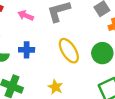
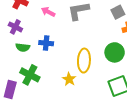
yellow ellipse: (69, 51) -> (84, 61), moved, turned 30

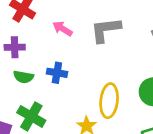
purple cross: (15, 27) -> (15, 47), turned -32

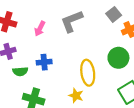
pink arrow: (62, 29) -> (40, 29), turned -80

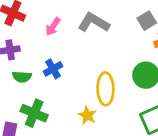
gray L-shape: (72, 21) -> (94, 22), turned 45
blue cross: (44, 62) -> (53, 69), turned -32

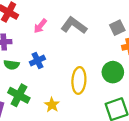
yellow star: (87, 115) -> (52, 105), moved

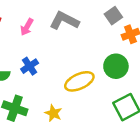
yellow ellipse: (79, 80) -> (79, 81), turned 70

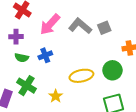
gray square: (113, 16) -> (104, 28), moved
pink arrow: (27, 27) -> (50, 24), size x1.6

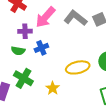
purple cross: (16, 37) -> (25, 31), moved

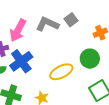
blue cross: (41, 48) -> (21, 61), size x1.6

